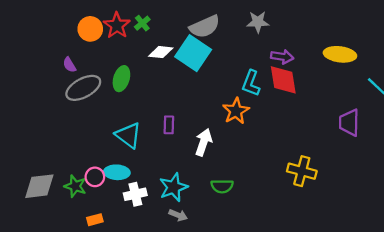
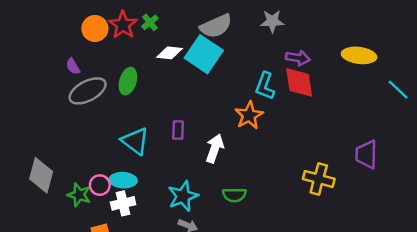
purple trapezoid: (349, 123) -> (366, 154), moved
gray diamond: (39, 186) -> (41, 175), moved, turned -68
white cross: (135, 194) -> (123, 203), moved

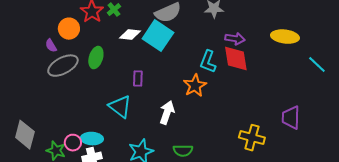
orange circle: (95, 29) -> (69, 29), moved
purple rectangle: (178, 130) -> (138, 79), moved
cyan triangle: (135, 141) -> (120, 107), moved

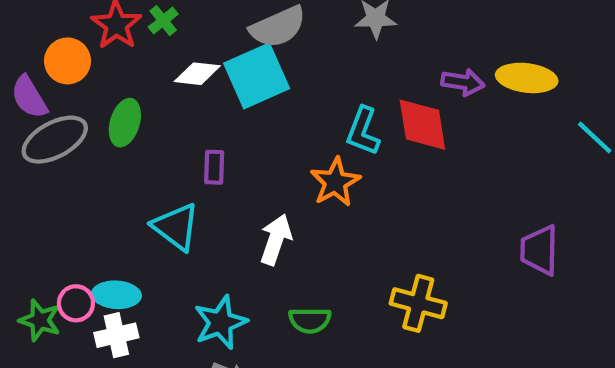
cyan square: (158, 36) -> (257, 76), turned 32
purple arrow: (235, 39) -> (463, 82), moved
purple semicircle: (51, 46) -> (29, 97), size x1.5
yellow cross: (252, 138) -> (418, 303), moved

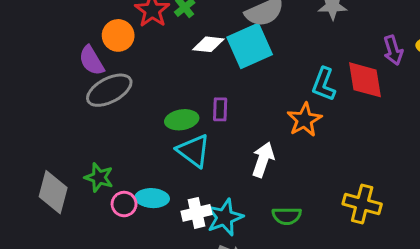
purple arrow: (463, 82) -> (393, 50), turned 64
green ellipse: (125, 123) -> (182, 120), moved, turned 64
green star: (40, 320) -> (99, 177), moved
white cross: (116, 335) -> (196, 213), moved

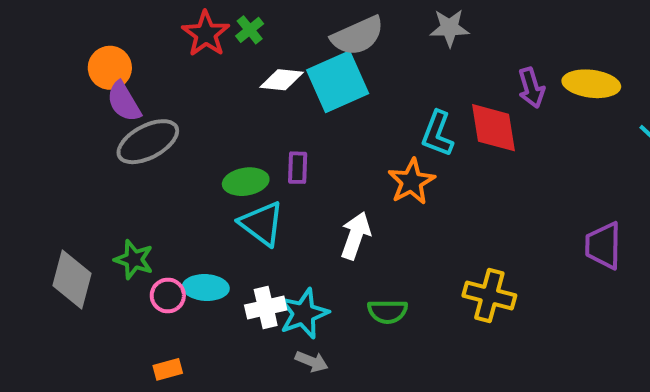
orange circle: (118, 35) -> (110, 68), moved

